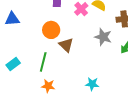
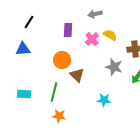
cyan rectangle: (13, 64) -> (24, 94), turned 40
cyan star: (92, 84) -> (104, 100), moved

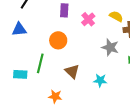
yellow semicircle: (110, 35) -> (116, 16), moved
brown triangle: (77, 75) -> (72, 71), moved
green line: (54, 92) -> (40, 63), moved

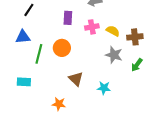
yellow semicircle: (116, 16) -> (113, 31), moved
pink cross: (88, 19) -> (92, 27), turned 32
green line: (40, 63) -> (39, 54), moved

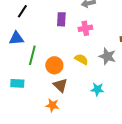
yellow semicircle: (113, 31) -> (81, 59), moved
orange circle: (62, 48) -> (54, 65), moved
brown triangle: (76, 79) -> (60, 85), moved

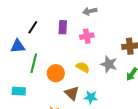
black line: (22, 11) -> (33, 27), moved
brown triangle: (60, 85) -> (72, 93), moved
cyan star: (97, 89) -> (91, 97), moved

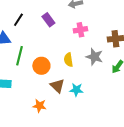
purple rectangle: (63, 27) -> (48, 20), turned -40
pink cross: (87, 36) -> (80, 30), moved
yellow semicircle: (83, 67) -> (68, 60), turned -128

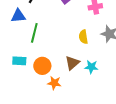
orange circle: (41, 66) -> (42, 66), moved
brown triangle: (57, 86) -> (72, 63), turned 35

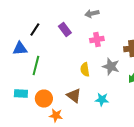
brown triangle: (72, 63) -> (74, 96), turned -42
cyan star: (91, 67) -> (102, 100), moved

